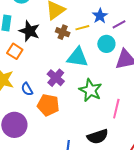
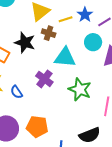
yellow line: (82, 28) -> (66, 19), moved
black star: (29, 31) -> (25, 43), moved
orange pentagon: (48, 105) -> (37, 127), moved

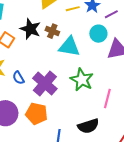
brown cross: (49, 33) -> (52, 31), moved
purple cross: (44, 79) -> (45, 84), moved, size x1.4

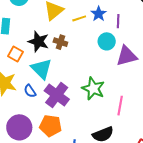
purple line: (111, 14) -> (118, 21), turned -56
cyan triangle: (69, 47) -> (42, 69), moved, turned 40

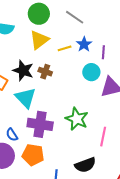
blue semicircle: (30, 91) -> (12, 135), moved
purple cross: (57, 95) -> (40, 124), turned -30

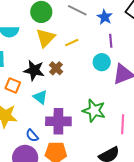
blue star: (84, 44) -> (105, 17), moved
brown cross: (45, 72) -> (56, 68), turned 32
cyan triangle: (26, 98) -> (40, 97), size x0.7

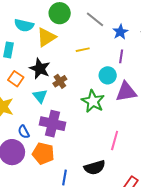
yellow triangle: (45, 38) -> (46, 37), moved
brown cross: (56, 68) -> (60, 81), moved
green star: (94, 111) -> (93, 101), moved

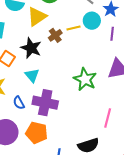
cyan circle: (108, 75) -> (92, 21), moved
brown cross: (60, 81) -> (55, 35), moved
blue semicircle: (24, 132) -> (19, 103), moved

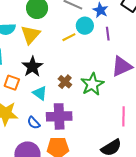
brown cross: (55, 35) -> (65, 82), moved
black star: (31, 48) -> (32, 67), turned 30
green star: (85, 79) -> (92, 84), turned 30

